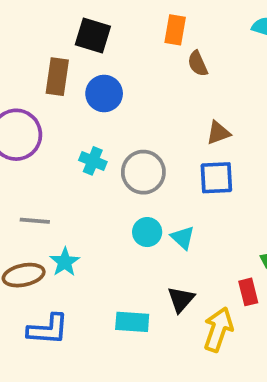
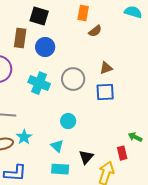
brown semicircle: (198, 64) -> (95, 31), turned -104
cyan cross: (93, 161) -> (39, 83), size x1.5
gray circle: (143, 172) -> (73, 79), moved
cyan triangle: (183, 238) -> (57, 146), moved

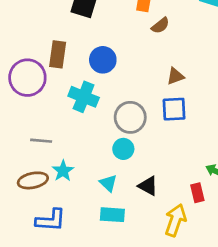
brown rectangle: (20, 38) -> (58, 54), moved
blue circle: (45, 47) -> (103, 60), moved
gray circle: (73, 79) -> (130, 117), moved
black triangle: (86, 157) -> (148, 186), moved, turned -42

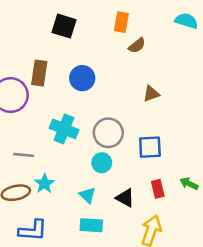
cyan cross: (84, 97) -> (64, 129), moved
blue square: (174, 109) -> (150, 147), moved
red rectangle: (197, 193) -> (158, 189), moved

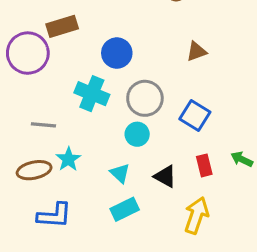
brown rectangle: (39, 73) -> (62, 26), turned 65
blue circle: (82, 78) -> (117, 53), moved
blue square: (150, 147) -> (195, 115), turned 35
cyan rectangle: (91, 225) -> (125, 209), turned -30

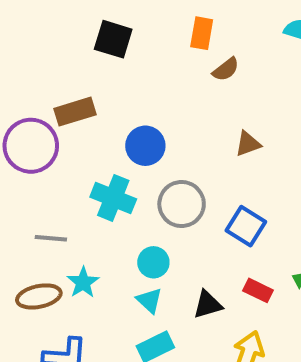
cyan circle: (137, 134) -> (153, 262), moved
red rectangle: (204, 165) -> (258, 290), turned -50
black triangle: (165, 176) -> (208, 305), turned -45

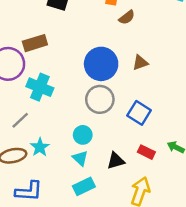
blue circle: (145, 146) -> (101, 64), moved, size x1.4
cyan cross: (113, 198) -> (40, 87), moved
gray line: (51, 238) -> (20, 120), turned -48

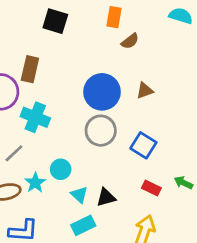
brown rectangle: (35, 43) -> (30, 69), turned -60
cyan circle: (83, 135) -> (61, 169), moved
black triangle: (116, 161) -> (106, 197), moved

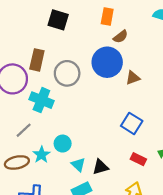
blue circle: (102, 92) -> (107, 62), moved
gray circle: (101, 131) -> (67, 73), moved

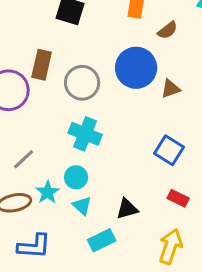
brown semicircle: (121, 37) -> (168, 30), moved
cyan cross: (41, 100) -> (85, 134), moved
cyan triangle: (78, 165) -> (82, 206), moved

